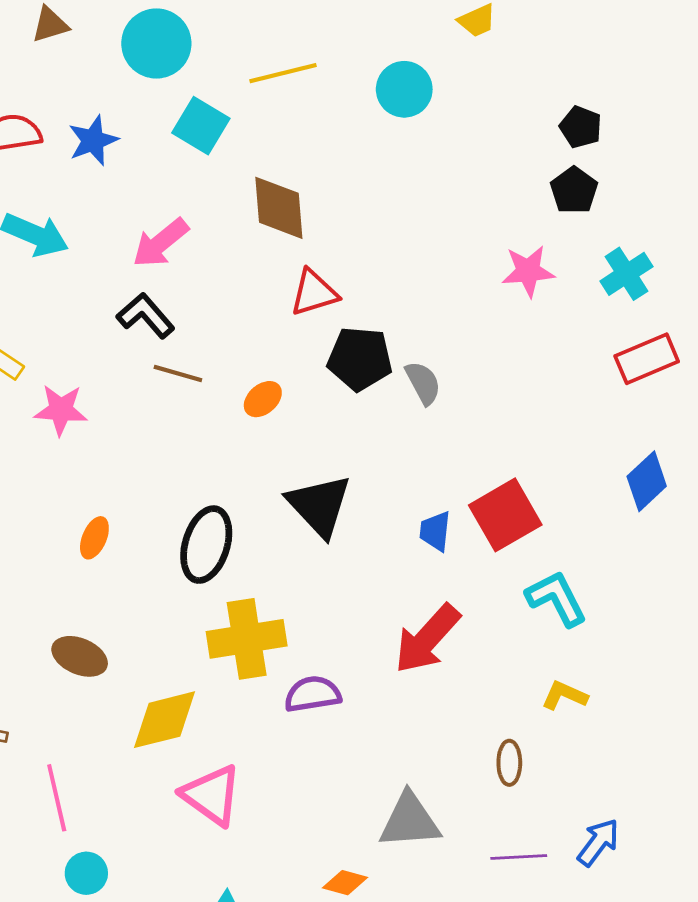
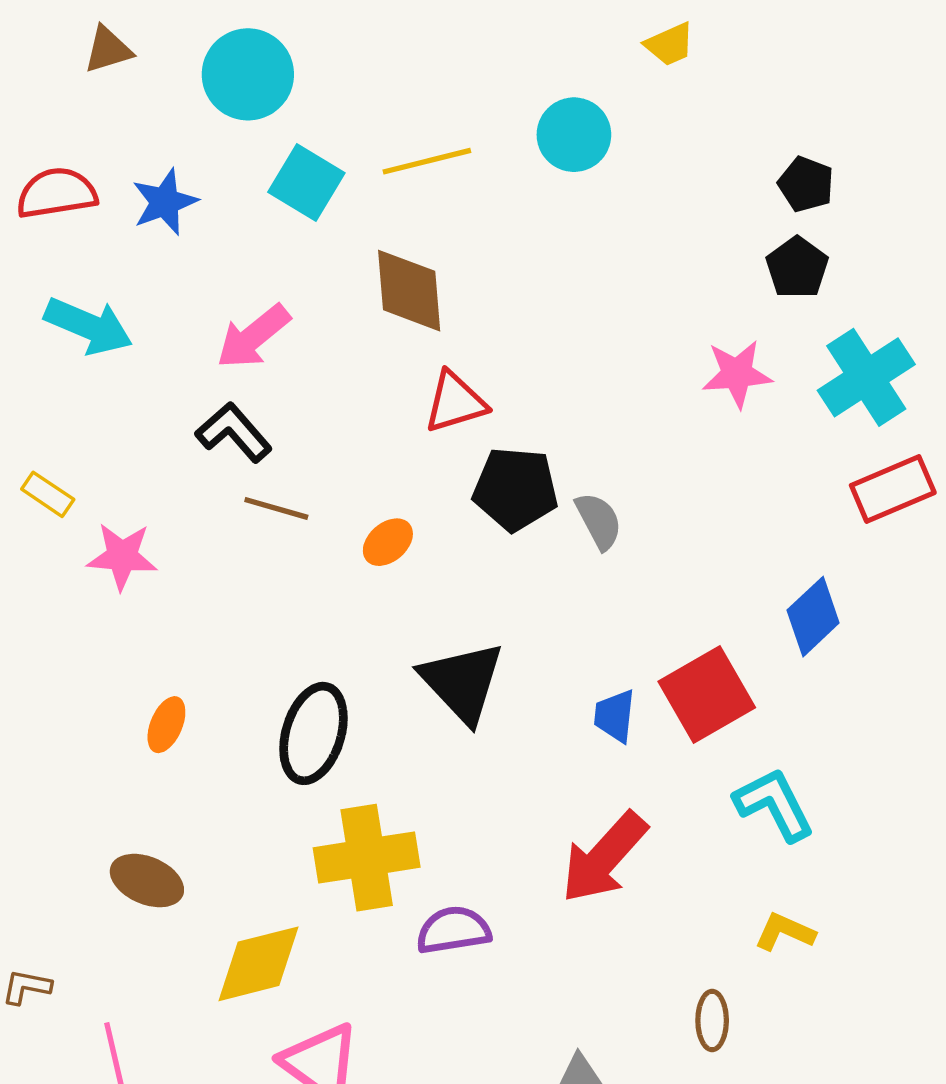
yellow line: (283, 73) -> (427, 161), moved
cyan cross: (626, 274) -> (866, 377), size x1.4
blue diamond: (647, 481) -> (813, 617), moved

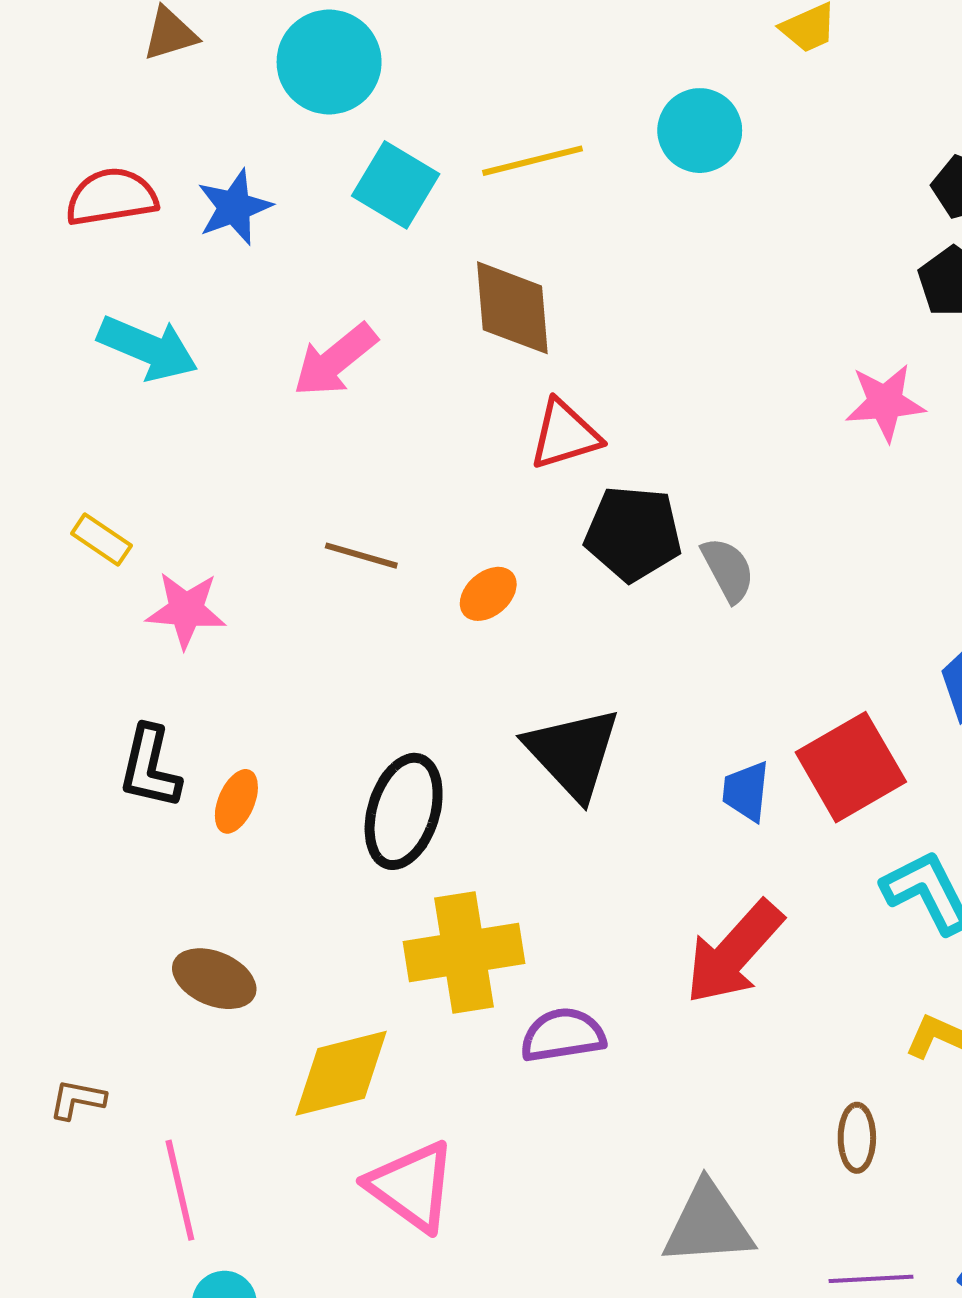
black L-shape: (234, 432) -> (150, 767), moved, turned -126

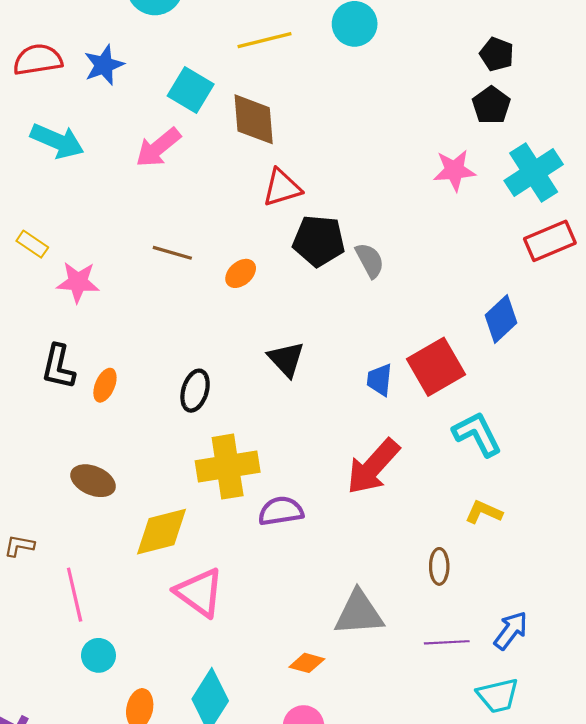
cyan square: (396, 185) -> (191, 90), moved
black triangle: (573, 753) -> (286, 359), size x0.7
black ellipse: (404, 811) -> (195, 391), size x0.7

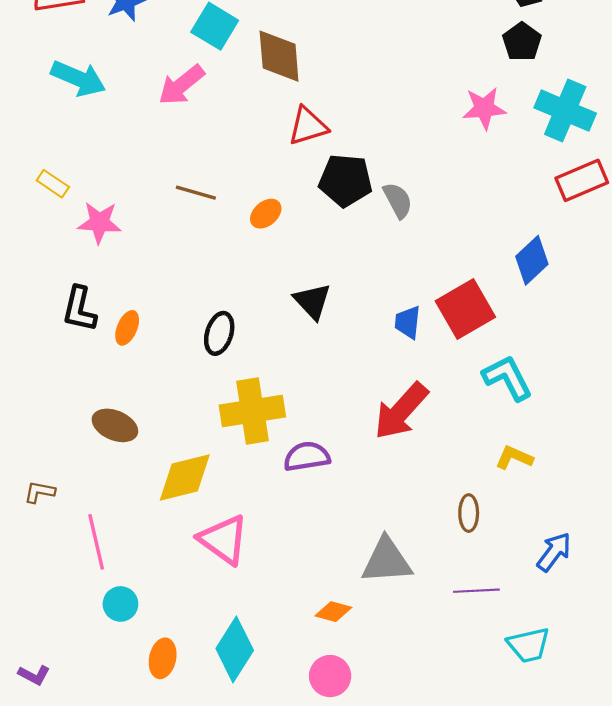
cyan cross: (534, 172) -> (565, 111), turned -34
blue arrow: (511, 630) -> (554, 552), moved

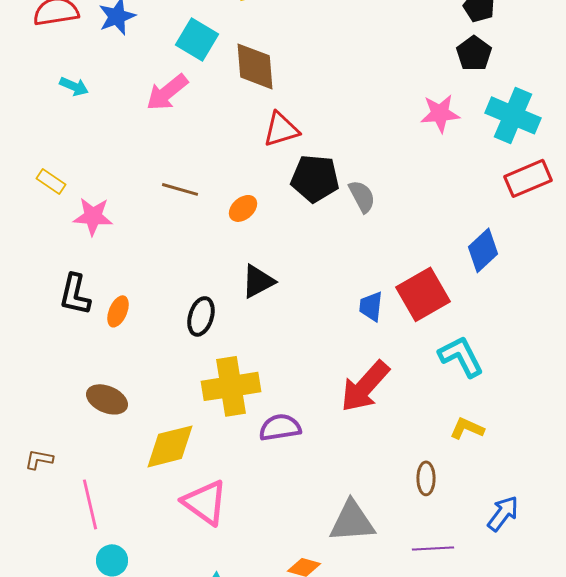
cyan arrow: (78, 78) -> (74, 86), size x0.6
black triangle: (312, 301) -> (258, 281), moved, turned 45

